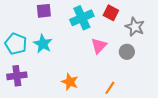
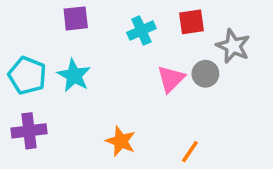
red square: (111, 13) -> (192, 22), turned -35
cyan cross: (82, 18) -> (141, 31), size x0.7
gray circle: (127, 52) -> (205, 74), moved

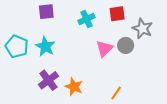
purple cross: (29, 131) -> (48, 80), moved, turned -30

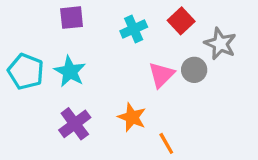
red square: (117, 14) -> (181, 21), turned -35
orange star: (74, 87) -> (132, 117), moved
orange line: (116, 93) -> (166, 143), moved, turned -64

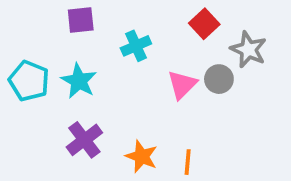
cyan cross: (134, 29) -> (136, 46), moved
orange star: (132, 117) -> (142, 156), moved
orange line: (166, 143) -> (188, 162), turned 35

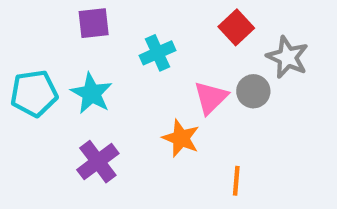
cyan pentagon: (29, 81) -> (34, 93), turned -30
orange star: (142, 156) -> (181, 138), moved
orange line: (188, 162) -> (236, 181), moved

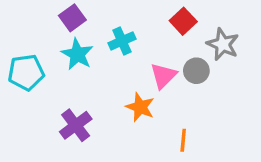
purple square: (94, 23) -> (72, 18), turned -30
cyan star: (91, 93) -> (77, 54), moved

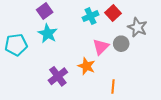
cyan cross: (122, 41) -> (91, 16), moved
purple cross: (76, 125) -> (58, 76), moved

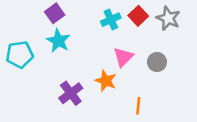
gray star: (137, 27) -> (168, 18), moved
gray circle: (121, 44) -> (157, 62), moved

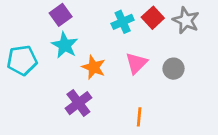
orange star: (106, 81) -> (94, 67), moved
orange line: (138, 106) -> (139, 117), moved

